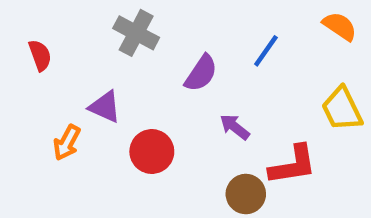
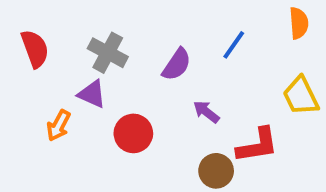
orange semicircle: (340, 26) -> (299, 23), turned 52
gray cross: (136, 33) -> (108, 53), moved
red semicircle: (40, 55) -> (35, 49), size x1.4

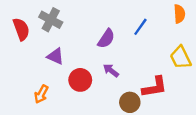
gray cross: (108, 53) -> (51, 20), moved
purple arrow: (206, 112) -> (111, 70), moved
orange arrow: (59, 126) -> (41, 94), moved

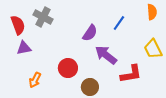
purple triangle: (55, 56) -> (24, 48), moved, turned -35
purple arrow: (111, 70) -> (106, 55), moved, size x1.6
brown circle: (130, 102) -> (90, 87), moved

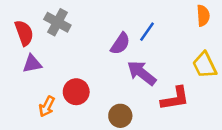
blue line: (119, 23) -> (147, 32), moved
red circle: (68, 68) -> (76, 92), moved

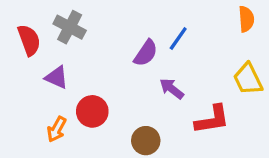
purple triangle: (32, 64) -> (57, 77), moved, turned 35
purple arrow: (142, 73) -> (172, 89), size x0.7

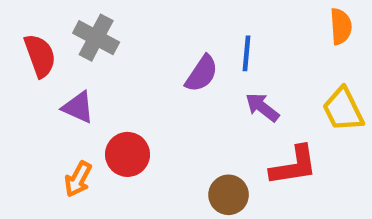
blue line: (178, 38) -> (247, 53), turned -30
purple arrow: (172, 89) -> (262, 107), moved
brown circle: (146, 141) -> (229, 195), moved

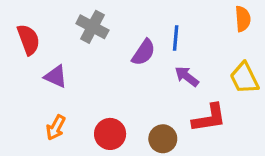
gray cross: (96, 38) -> (92, 27), moved
red circle: (128, 154) -> (110, 134), moved

